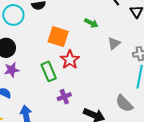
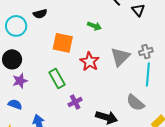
gray triangle: (114, 43) -> (120, 57), moved, size x1.5
red star: (70, 60) -> (90, 62), moved

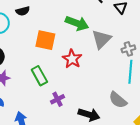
green arrow: (94, 26) -> (77, 23), size x1.6
gray triangle: (120, 57) -> (101, 39), moved

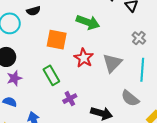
gray triangle: (101, 39) -> (112, 63), moved
gray cross: (128, 49) -> (139, 38), moved, turned -32

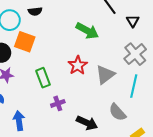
gray cross: (139, 38) -> (135, 54), size x1.6
orange square: (57, 40) -> (25, 42), moved

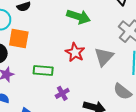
green rectangle: (43, 78) -> (43, 71), turned -54

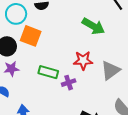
red star: (75, 52) -> (83, 60), turned 30
purple cross: (62, 93) -> (69, 83), moved

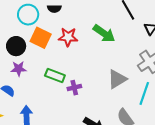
red star: (83, 60) -> (68, 37), moved

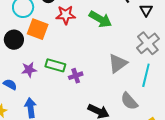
red star: (68, 37) -> (66, 15), moved
purple star: (19, 69) -> (29, 70), moved

